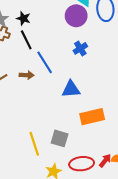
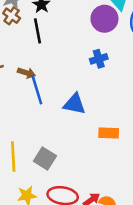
blue line: (45, 62) -> (37, 90), moved
orange rectangle: (92, 117) -> (109, 133), moved, size x0.7

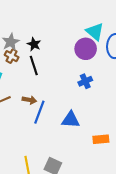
blue line: (37, 90) -> (39, 112), turned 45

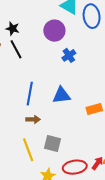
purple circle: (86, 49) -> (54, 31), moved
brown arrow: (29, 100) -> (33, 119), moved

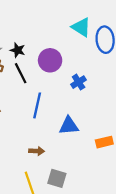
purple circle: (54, 31) -> (50, 60), moved
blue line: (30, 94) -> (37, 105), moved

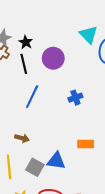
blue cross: (79, 82) -> (75, 98), moved
blue triangle: (69, 126) -> (56, 161), moved

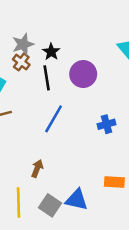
brown arrow: (22, 138) -> (37, 169), turned -88

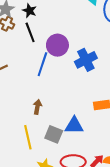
purple circle: (83, 74) -> (57, 45), moved
blue cross: (106, 124) -> (86, 60), size x1.5

